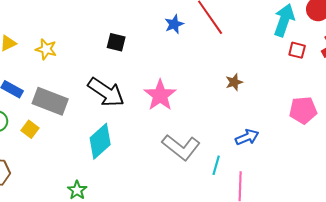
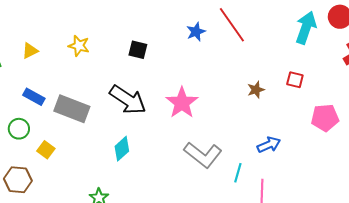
yellow star: (46, 49) -> (79, 46), moved
red square: (297, 50) -> (295, 80), moved
yellow square: (30, 129) -> (46, 150), moved
cyan diamond: (100, 141) -> (122, 149), size x0.7

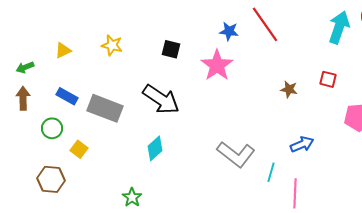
blue star: (196, 32) -> (229, 31), turned 30
brown star: (256, 90) -> (289, 89), turned 30
pink star: (182, 103) -> (217, 65), moved

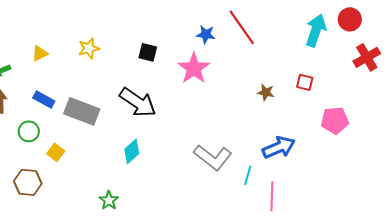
yellow star: (112, 45) -> (89, 48), turned -30
blue arrow: (302, 144) -> (279, 147), size x1.4

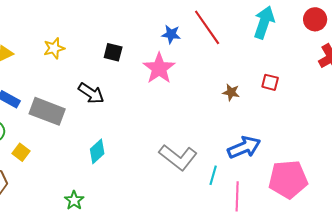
cyan arrow: (316, 30) -> (264, 22), moved
black arrow: (138, 102) -> (91, 93), moved, size x0.7
pink pentagon: (335, 120) -> (288, 179), moved, size x1.4

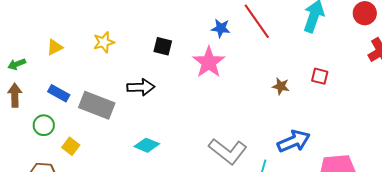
black arrow: (91, 93) -> (141, 87), turned -36
cyan diamond: (97, 151) -> (147, 145), turned 65

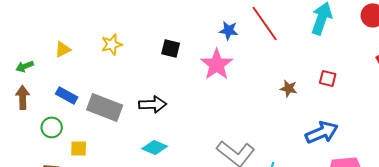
black arrow: (141, 87) -> (153, 104), moved
blue arrow: (294, 141) -> (322, 132), moved
yellow square: (71, 146) -> (79, 148), turned -36

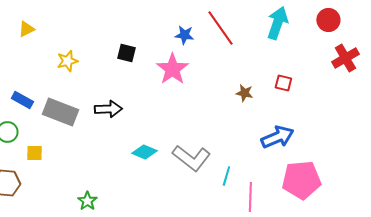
yellow star: (112, 44) -> (67, 61), moved
yellow triangle: (63, 49) -> (26, 29), moved
cyan diamond: (155, 147) -> (144, 152), moved

